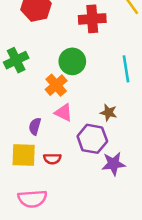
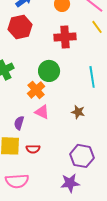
purple hexagon: (92, 139) -> (82, 156), moved
purple star: (113, 164) -> (70, 183), moved

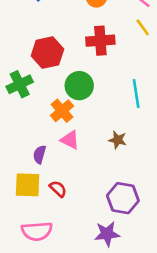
red hexagon: (20, 27) -> (47, 53), moved
red semicircle: (33, 149) -> (58, 189), turned -136

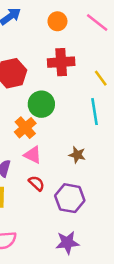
yellow line: (143, 27) -> (101, 78), moved
red semicircle: (58, 189) -> (36, 183), moved
purple hexagon: (123, 198) -> (70, 198), moved

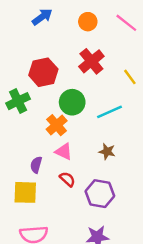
red cross: (61, 62) -> (91, 61), turned -35
cyan line: (95, 112) -> (109, 112), moved, turned 75

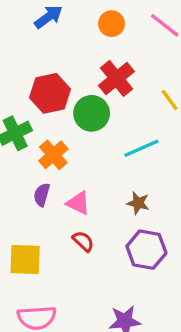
green circle: (72, 102) -> (92, 113), moved
orange cross: (57, 125) -> (53, 155), moved
purple semicircle: (36, 165) -> (42, 195), moved
purple hexagon: (100, 194) -> (146, 250), moved

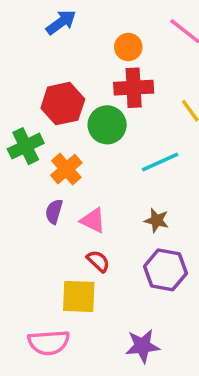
orange circle: (111, 24) -> (128, 47), moved
red cross: (116, 78) -> (134, 88), turned 36
yellow square: (25, 260) -> (79, 296), moved

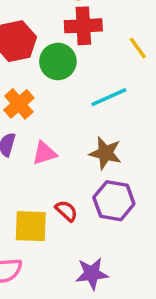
pink triangle: (93, 220) -> (44, 153), turned -44
brown star: (157, 220) -> (105, 153), size x1.4
red semicircle: (98, 261) -> (66, 211), moved

